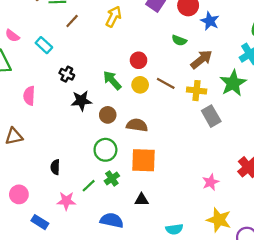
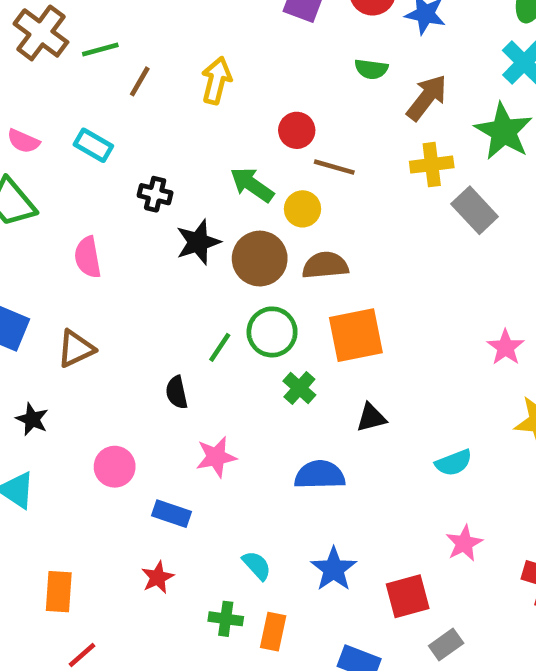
yellow arrow: (114, 17) -> (216, 80), moved
brown line: (166, 83) -> (334, 167), moved
yellow circle: (140, 85) -> (303, 209), moved
brown circle: (108, 115) -> (260, 259), size x1.5
green line: (89, 186) -> (220, 347), moved

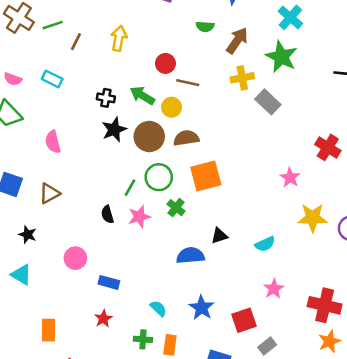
black cross: (155, 194) -> (106, 98), moved
black triangle: (371, 418) -> (219, 236), moved
pink star: (216, 457) -> (139, 217), moved

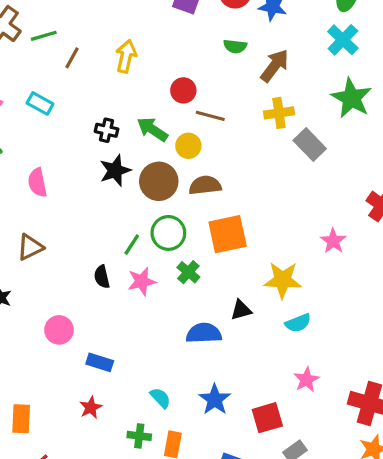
green star: (281, 57) -> (351, 98), moved
yellow star: (313, 218) -> (283, 280), moved

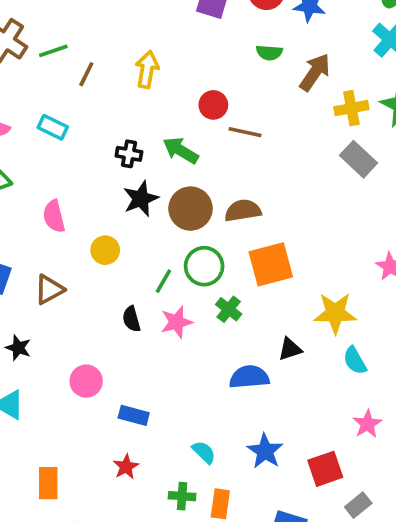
yellow cross: (279, 113) -> (351, 108), moved
yellow circle: (188, 146) -> (105, 250), moved
cyan semicircle: (298, 323) -> (355, 361), turned 85

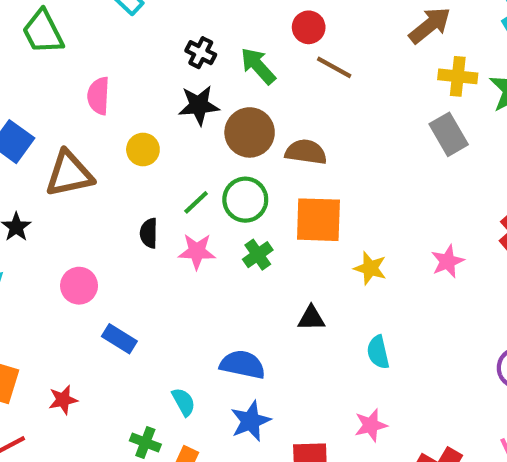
brown triangle: (49, 290) -> (69, 174), size x1.4
yellow star: (335, 313) -> (370, 268), moved, size x0.7
blue semicircle: (249, 377) -> (242, 365), moved
red star: (126, 467) -> (63, 400), moved

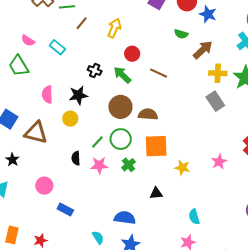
red circle: (309, 27) -> (132, 54), moved
black star: (199, 105) -> (78, 95), moved
brown triangle: (69, 174) -> (36, 133), turned 30
cyan semicircle: (378, 352) -> (194, 217), moved

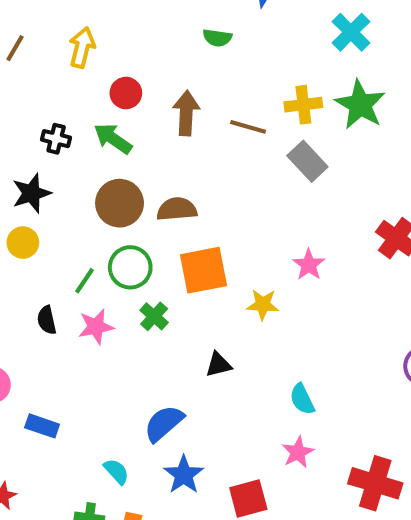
brown arrow: (203, 50) -> (186, 113), moved, turned -35
brown line: (159, 73) -> (248, 127), moved
pink star: (219, 162) -> (309, 265), moved
blue semicircle: (125, 218) -> (164, 423), turned -40

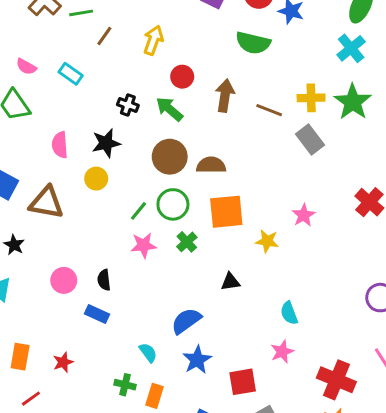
green semicircle: (217, 38) -> (253, 43), size x1.6
black semicircle: (47, 320) -> (104, 280), moved

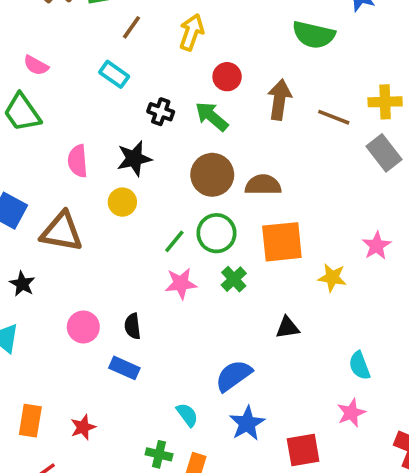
cyan rectangle: (71, 74) -> (114, 74), moved

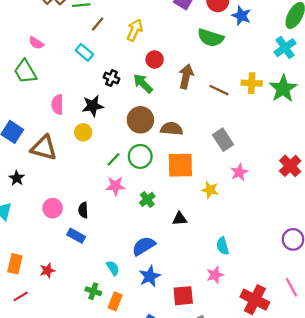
gray rectangle: (384, 153) -> (223, 140), moved
green cross: (234, 279) -> (147, 199), moved

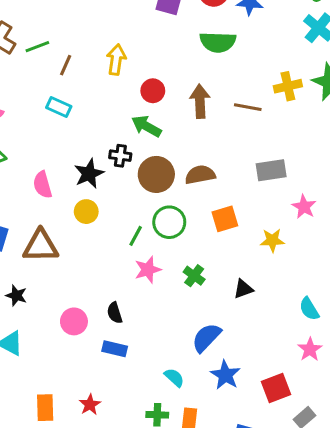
black cross: (112, 78) -> (120, 156), moved
gray rectangle: (223, 140) -> (271, 170), turned -50
orange square: (180, 165) -> (225, 219), size x0.7

